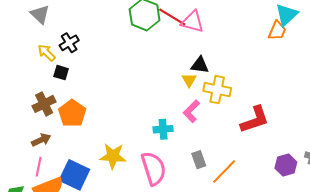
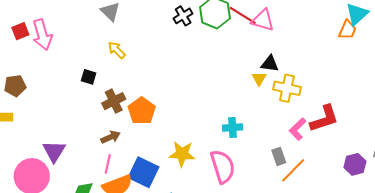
black cross: (69, 43) -> (183, 16), moved
black square: (61, 73) -> (89, 77), moved
pink L-shape: (191, 111) -> (298, 129), moved
gray rectangle: (199, 160) -> (279, 156), moved

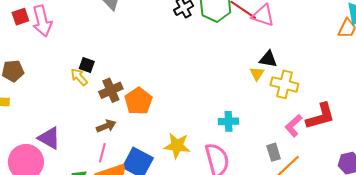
yellow arrow: (117, 50) -> (79, 77), moved
purple triangle: (54, 151) -> (49, 138), turned -35

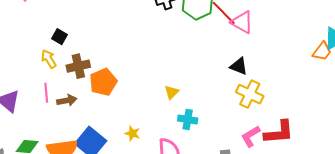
yellow triangle: (257, 74) -> (172, 92), moved
yellow arrow: (79, 77) -> (49, 59), moved
yellow star: (177, 146) -> (132, 133), size x0.6
pink line: (102, 153) -> (46, 93), moved, turned -30

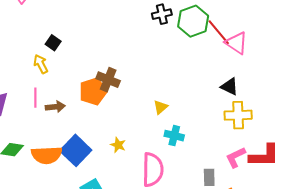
brown cross: (78, 66) -> (108, 80), moved, turned 30
yellow cross: (250, 94) -> (238, 115), turned -32

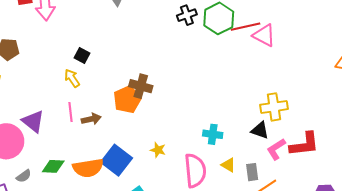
red line: (219, 32) -> (245, 27), turned -56
black triangle: (229, 86) -> (260, 130), moved
yellow triangle: (160, 107) -> (228, 165), moved, turned -42

